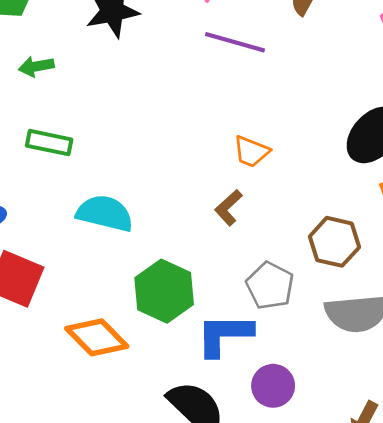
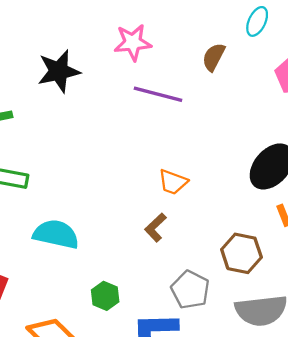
green hexagon: (164, 291) -> (105, 296), size x0.6

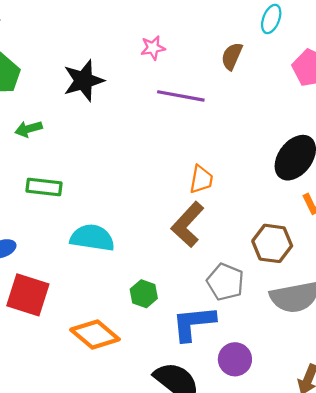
pink star: (133, 42) -> (153, 48), size x0.7
orange trapezoid: (173, 182) -> (201, 179), turned -96
brown L-shape: (156, 228) -> (188, 224), size x1.6

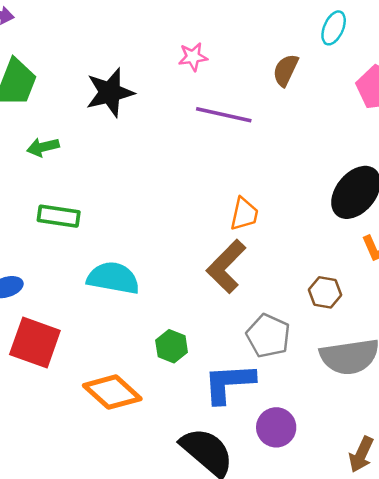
brown hexagon: (272, 243) -> (325, 292), size x0.7

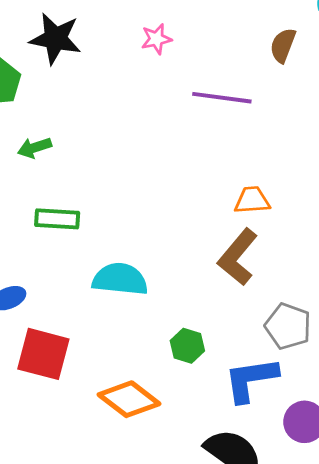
pink star: (193, 57) -> (156, 39), moved
black star: (110, 92) -> (55, 39), moved, turned 30
orange trapezoid: (244, 214) -> (252, 200), turned -102

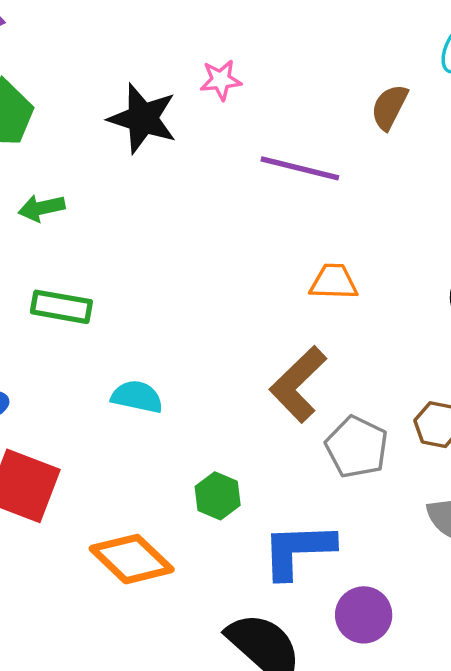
black star: (55, 39) -> (143, 118), moved
orange trapezoid: (252, 200) -> (334, 282), moved
cyan semicircle: (120, 279) -> (137, 397), size x0.7
gray pentagon: (288, 326) -> (357, 447), moved

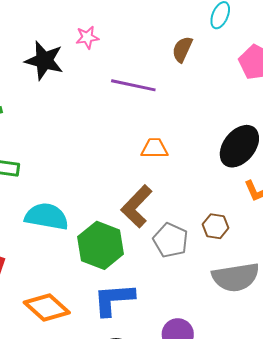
cyan semicircle: (137, 397) -> (47, 216), size x1.5
green hexagon: (218, 496) -> (101, 245), moved, size x1.8
blue L-shape: (298, 550) -> (114, 299), moved

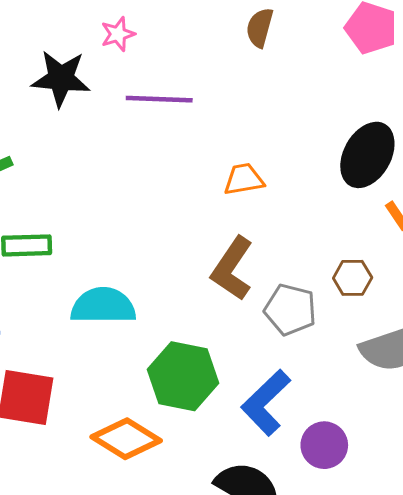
purple line: (133, 85) -> (159, 99), moved
green hexagon: (101, 245) -> (183, 376), moved
blue L-shape: (114, 299) -> (266, 403), moved, turned -30

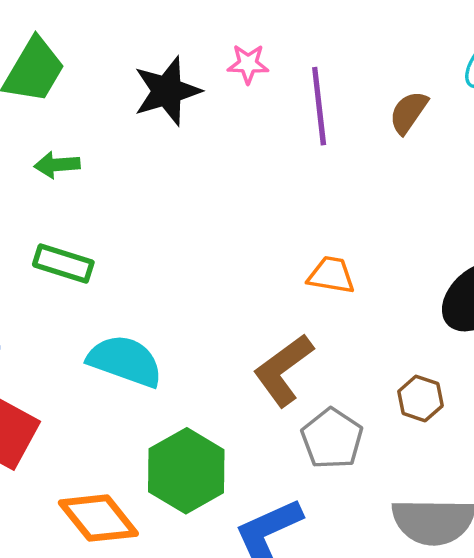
black star: (61, 79) -> (167, 91), turned 30
purple line: (159, 99) -> (319, 106), moved, turned 62
brown hexagon: (353, 278) -> (420, 398), moved

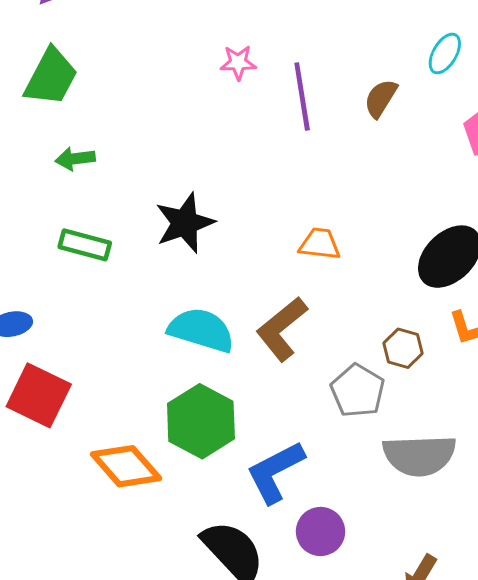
black star: (167, 91) -> (185, 223), moved
cyan semicircle: (125, 361) -> (201, 330), moved
gray pentagon: (332, 439) -> (358, 391), moved

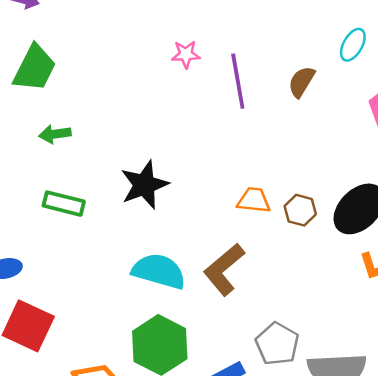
brown hexagon: (403, 348) -> (300, 210), moved
gray pentagon: (358, 391) -> (277, 344), moved

